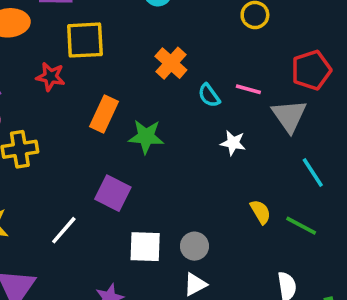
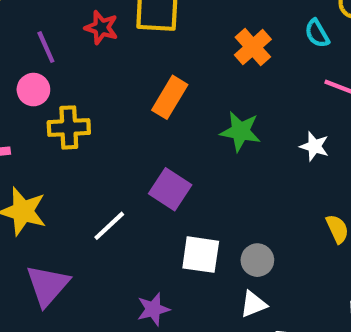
red star: (50, 77) -> (101, 28), moved
cyan semicircle: (209, 95) -> (317, 33), moved
green star: (146, 137) -> (240, 131), moved

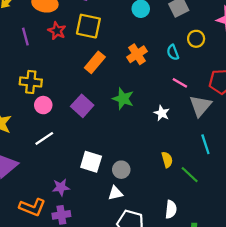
pink circle: (33, 90) -> (43, 105), moved
orange rectangle: (170, 97) -> (95, 62), moved
purple square: (170, 189) -> (82, 106), moved

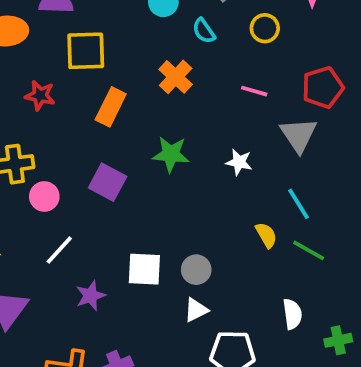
red star: (57, 31) -> (40, 95), moved
cyan semicircle: (173, 52) -> (204, 31), moved
pink line: (180, 83) -> (254, 91), moved
cyan line: (205, 144) -> (298, 204), moved
purple star: (61, 187) -> (90, 296), moved

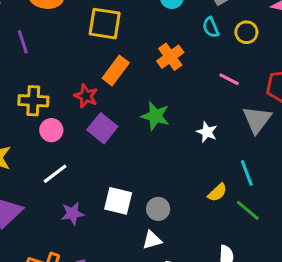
cyan semicircle: (204, 31) -> (211, 27), moved
red star: (40, 95) -> (86, 96), moved
yellow semicircle: (266, 235) -> (217, 192), turned 66

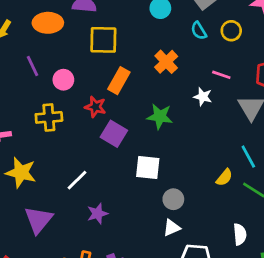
pink circle: (51, 130) -> (63, 80), moved
white star: (207, 132) -> (203, 97), moved
white square: (118, 201) -> (148, 168), moved

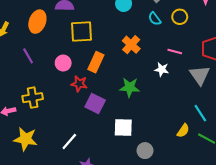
orange ellipse: (48, 23) -> (37, 22), turned -65
pink circle: (63, 80) -> (63, 63), moved
yellow cross: (49, 117) -> (33, 98), moved

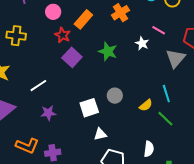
white square: (123, 128) -> (89, 108), moved, turned -36
gray circle: (145, 151) -> (115, 96), moved

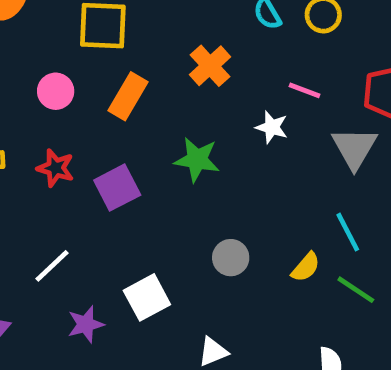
red star: (62, 35) -> (56, 168), moved
purple square: (72, 57) -> (117, 188), turned 30
white square: (89, 108) -> (147, 297), moved

